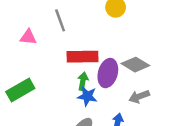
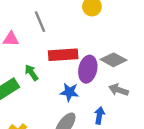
green arrow: (83, 81) -> (31, 73), moved, turned -42
gray arrow: (139, 97) -> (119, 90), turned 42

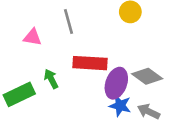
blue star: (69, 92) -> (120, 106), moved

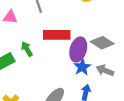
blue star: (120, 106) -> (82, 67), turned 30

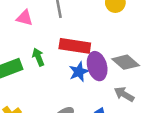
purple ellipse: (78, 50) -> (97, 66), turned -40
blue star: (82, 67) -> (79, 72), moved

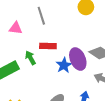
red rectangle: (75, 46) -> (48, 46), moved, size x0.7

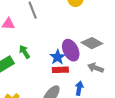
red rectangle: (48, 46) -> (60, 70), moved

